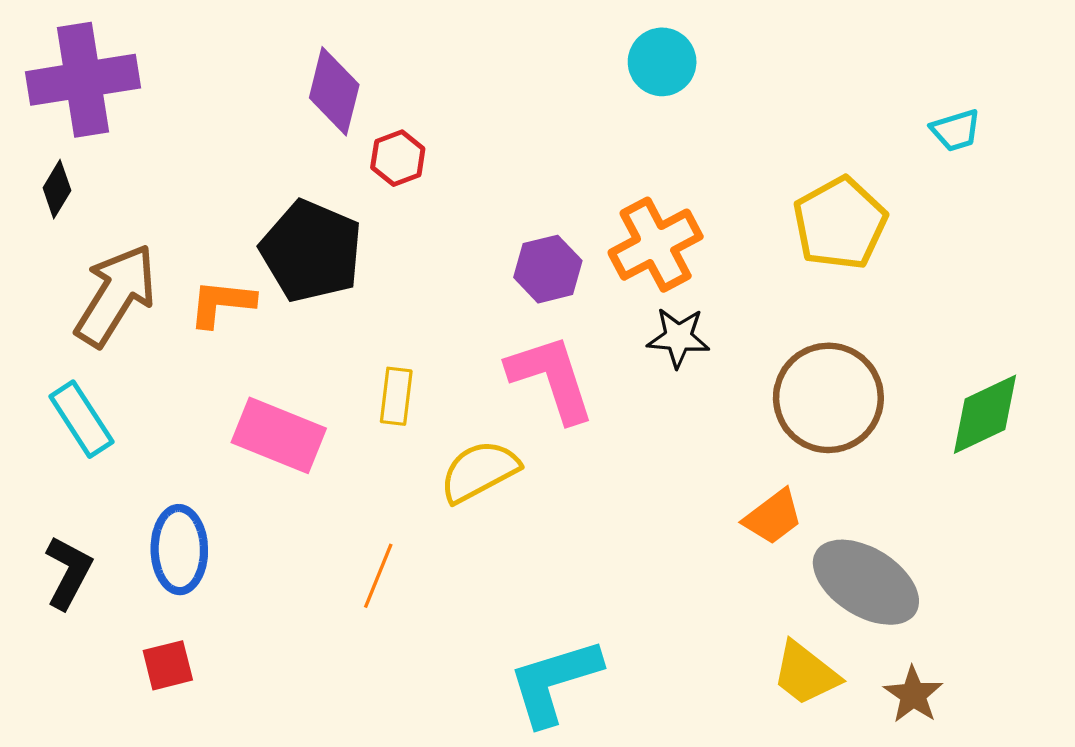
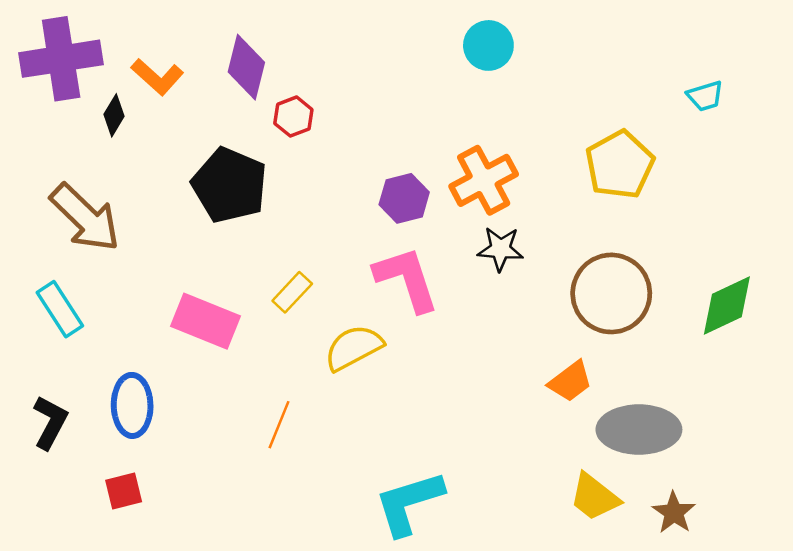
black diamond: (57, 189) -> (114, 115), moved
brown arrow: (116, 295) -> (85, 218), turned 102
orange L-shape: (222, 303) -> (157, 77), moved, turned -144
yellow rectangle: (396, 396) -> (292, 292), turned 36
gray ellipse: (866, 582) -> (639, 430), turned -32

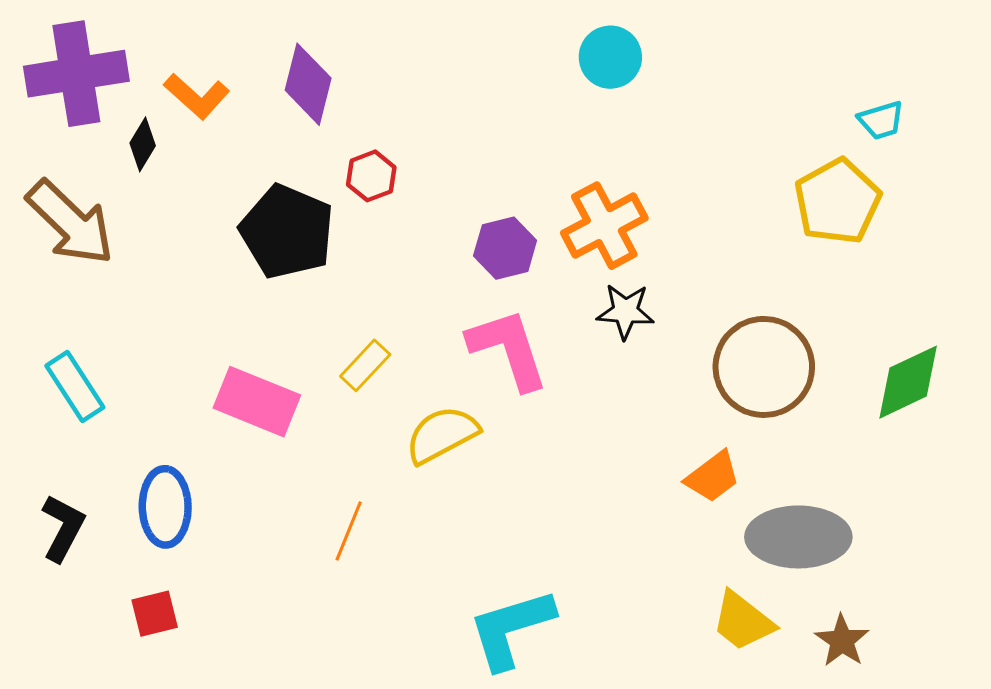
red hexagon: (293, 117) -> (371, 176), moved
yellow pentagon: (620, 165) -> (837, 202), moved
brown arrow: (85, 218) -> (70, 223), moved

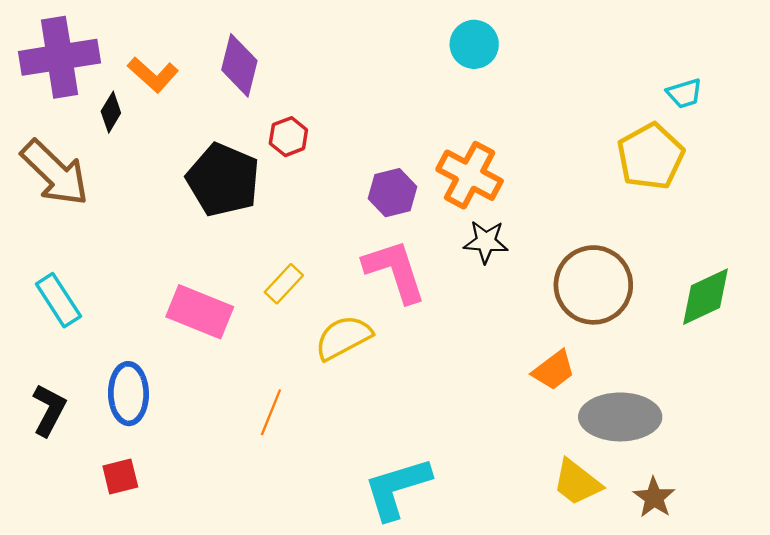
orange cross: (604, 226) -> (470, 175), turned -34

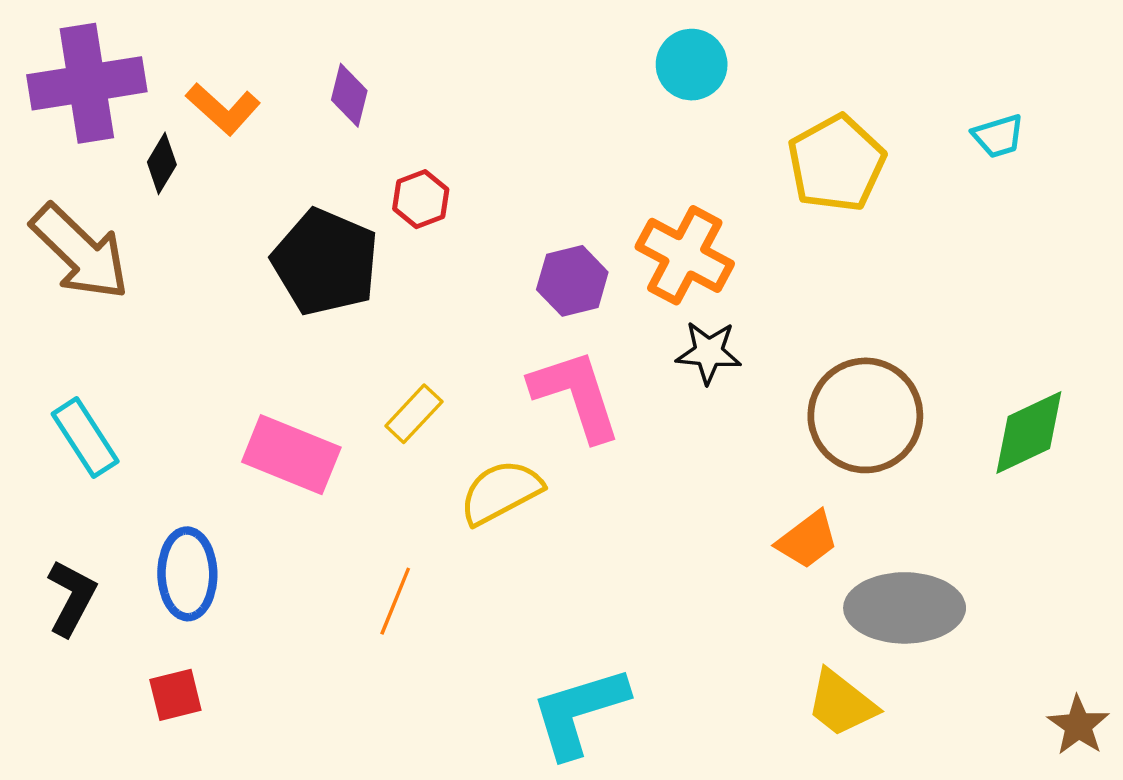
purple diamond: (239, 65) -> (349, 95), size x0.7
yellow pentagon: (651, 156) -> (836, 163), moved
brown star: (654, 498) -> (1078, 725), moved

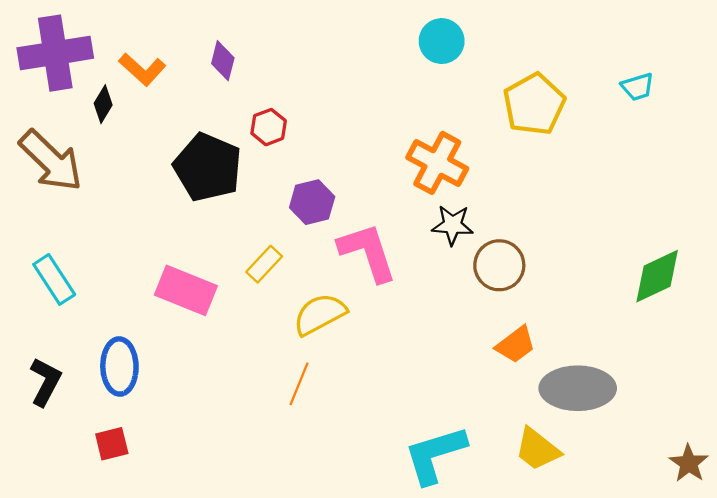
purple hexagon: (572, 281) -> (312, 202), moved
brown circle: (865, 415) -> (499, 265), moved, size x0.7
orange line: (395, 601) -> (299, 384), moved
cyan L-shape: (579, 712) -> (435, 455), moved

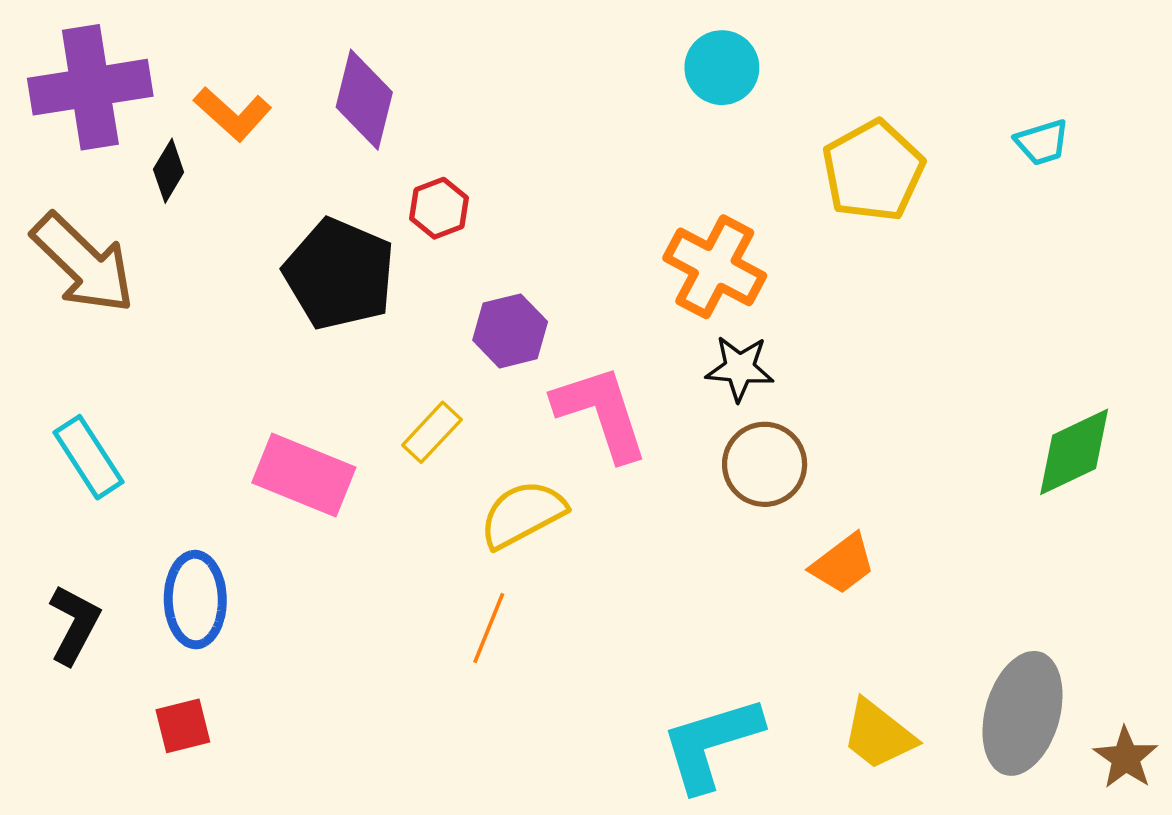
purple diamond: (223, 61) -> (364, 100), size x1.5
brown circle: (499, 265) -> (765, 464), moved
gray ellipse: (578, 388) -> (1023, 713), moved, turned -74

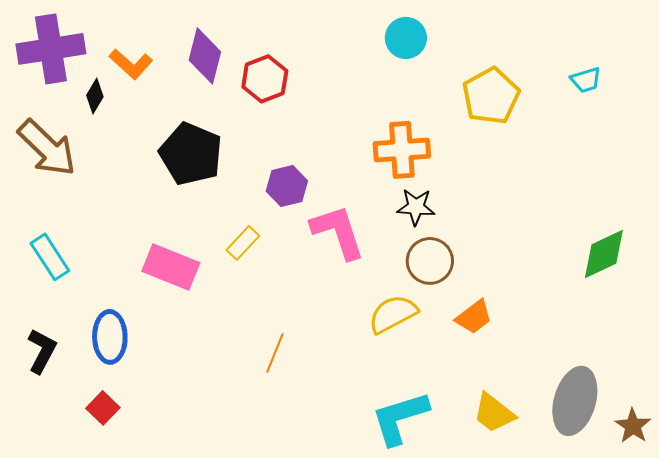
red hexagon: (439, 208) -> (265, 79), moved, size x1.4
orange cross: (715, 267) -> (402, 150), turned -32
yellow semicircle: (523, 514) -> (393, 314), moved
red square: (183, 726) -> (103, 408), turned -32

